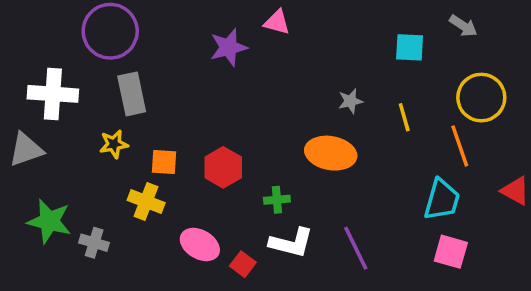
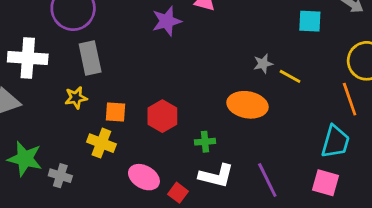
yellow line: (404, 117) -> (290, 76), moved, turned -45
pink square: (451, 252) -> (325, 183), moved

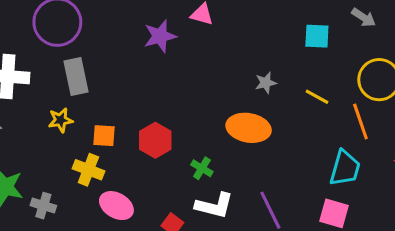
yellow line: (290, 76) -> (317, 97), moved
green cross: (205, 142) -> (202, 168), turned 36
pink ellipse: (144, 177) -> (116, 206), moved

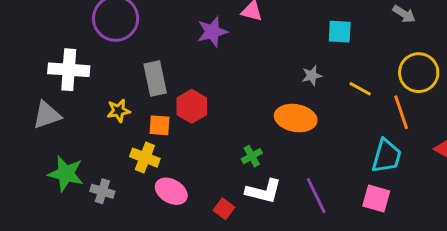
cyan square: (317, 36) -> (340, 32), moved
gray rectangle: (76, 77) -> (155, 78), moved
red hexagon: (155, 140) -> (192, 106), moved
green cross: (202, 168) -> (252, 156), turned 30

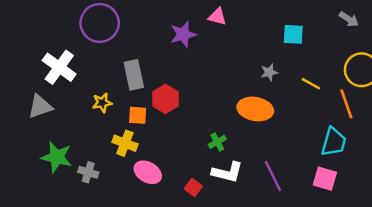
white cross: (69, 70) -> (59, 67), turned 32

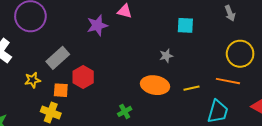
gray arrow: (349, 19) -> (230, 13), turned 35
gray rectangle: (134, 75) -> (58, 58), turned 60
yellow line: (311, 84) -> (191, 88), moved, turned -42
orange line: (346, 104) -> (228, 81), turned -60

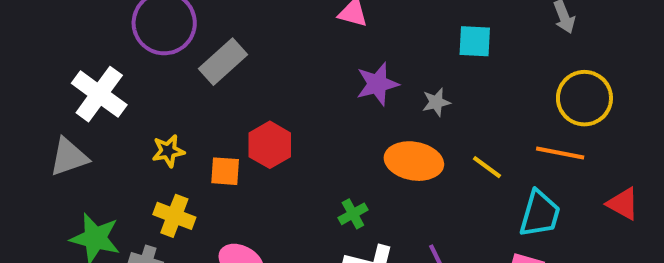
purple star: (97, 25) -> (377, 84), moved
gray rectangle: (58, 58) -> (223, 62), moved
yellow line: (191, 88) -> (487, 167), turned 49
yellow cross: (51, 112) -> (174, 216), moved

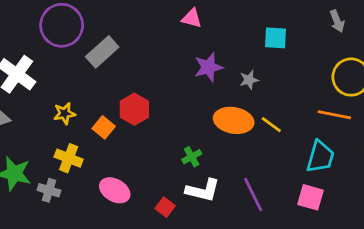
yellow line: (487, 167) -> (271, 125), moved
orange square: (225, 171) -> (104, 127), turned 35

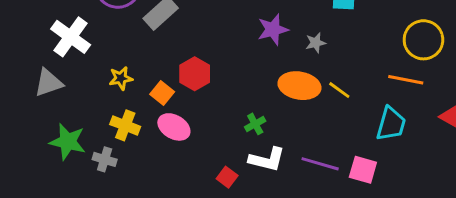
pink ellipse: (115, 190) -> (174, 127), moved
purple line: (253, 194) -> (320, 164), turned -48
pink square: (311, 197) -> (363, 170), moved

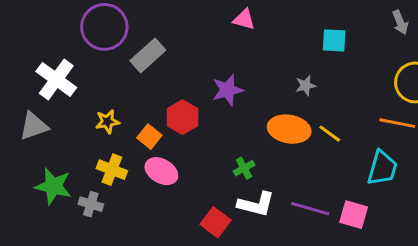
purple star: (273, 29) -> (228, 90), moved
red square: (227, 177) -> (215, 222), size x1.4

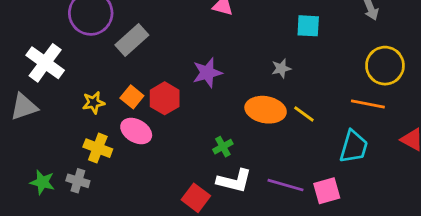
orange square: (149, 137) -> (132, 97), moved
pink ellipse: (161, 171) -> (136, 131), moved
green star: (53, 186) -> (42, 182), moved, size x0.7
pink square: (354, 215) -> (327, 191), turned -32

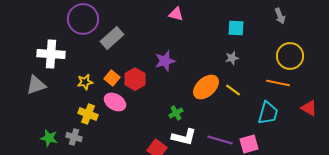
white cross: (45, 63) -> (51, 54), turned -32
gray star: (281, 68) -> (232, 58), moved
orange ellipse: (266, 110) -> (206, 87), turned -52

